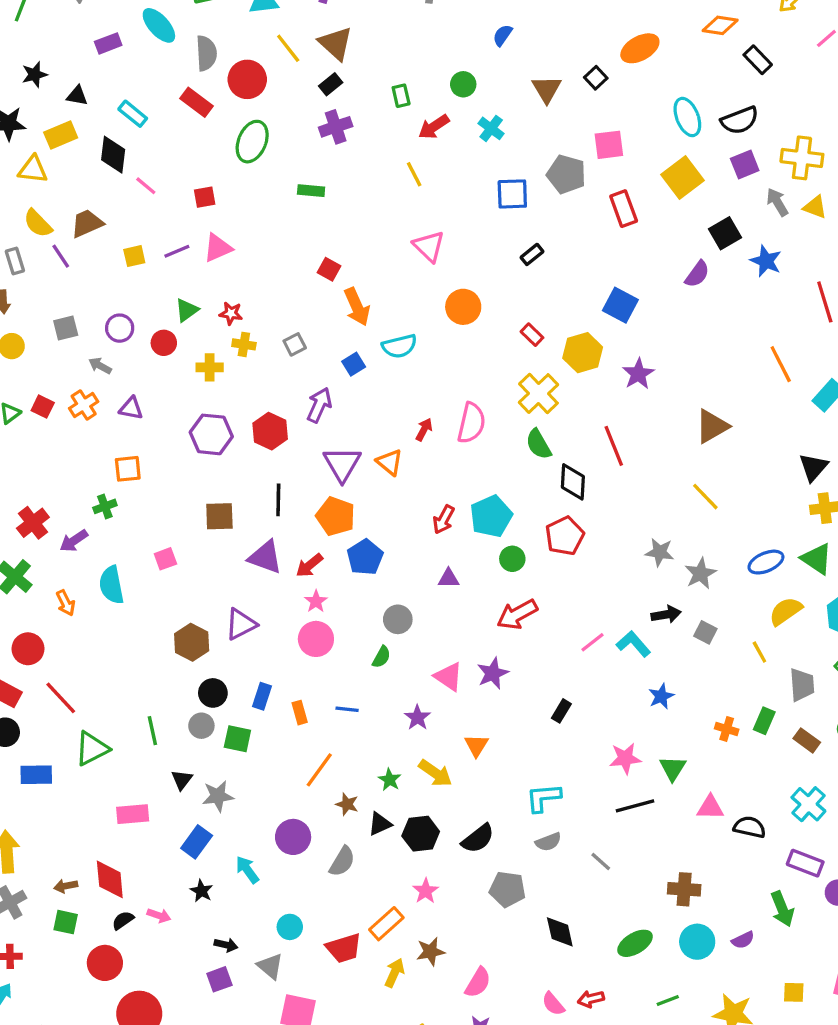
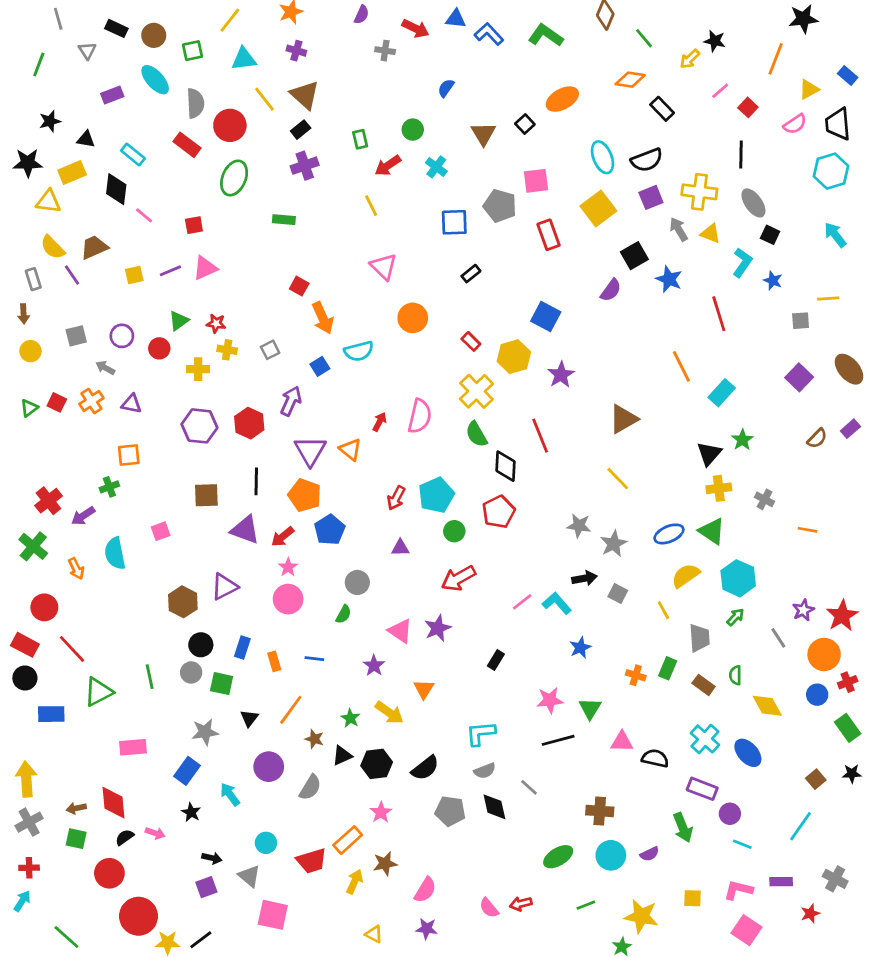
black triangle: (182, 780) -> (249, 718), moved
black diamond: (560, 932) -> (494, 807), moved

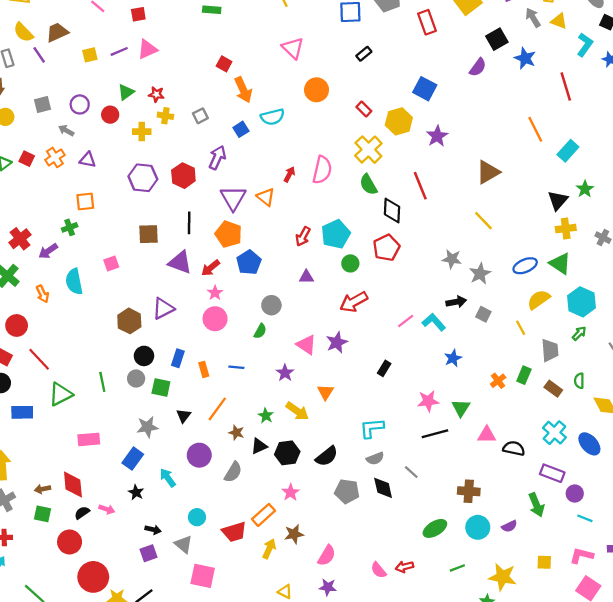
orange cross: (636, 675) -> (498, 381), turned 35

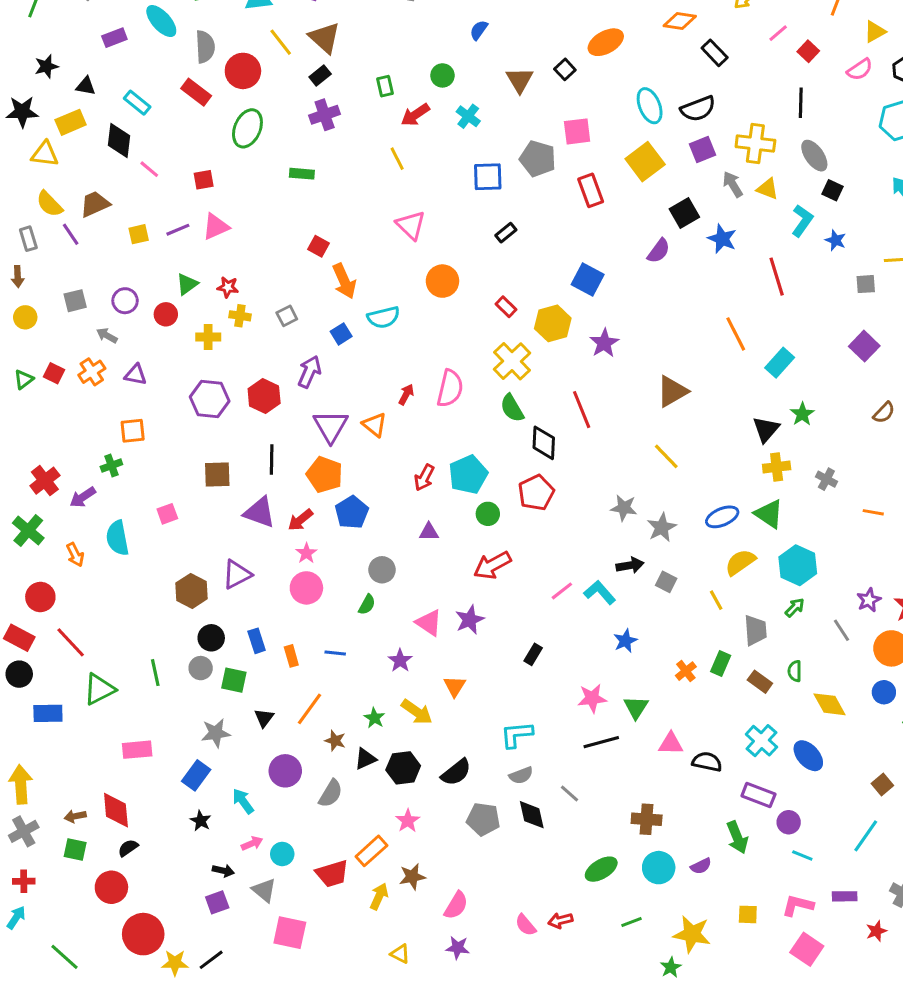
blue rectangle: (178, 358) -> (257, 641), turned -36
pink arrow: (107, 509) -> (252, 843), moved, turned -42

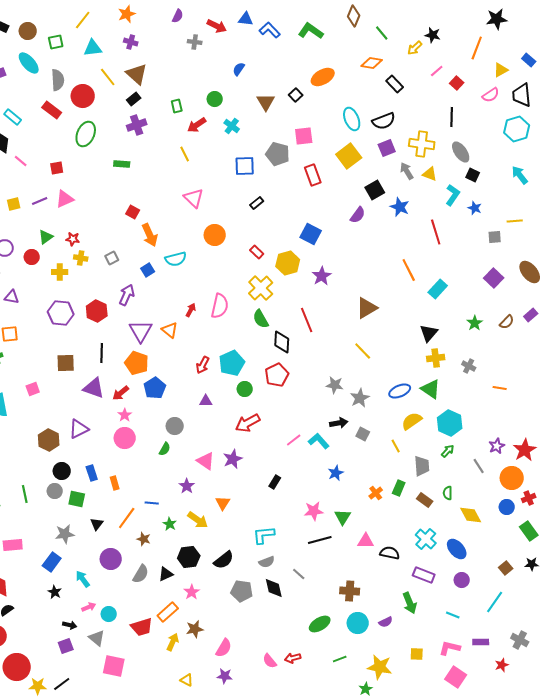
green star: (802, 414) -> (475, 323), moved
blue line: (335, 653) -> (152, 503), moved
black triangle: (365, 759) -> (166, 574), moved
purple circle: (789, 822) -> (462, 580), moved

